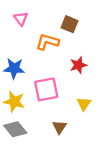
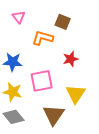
yellow triangle: (84, 104) -> (76, 94), size x1.5
brown triangle: (60, 127) -> (54, 115), size x1.6

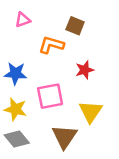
pink triangle: (19, 17) -> (23, 20), turned 48

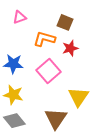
red star: (85, 70) -> (70, 48), moved
pink square: (50, 96) -> (48, 71), moved, turned -30

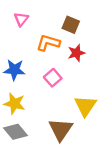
pink triangle: (20, 17) -> (21, 19), turned -32
pink square: (48, 71) -> (53, 78), size x0.7

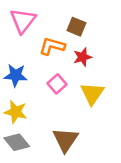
pink triangle: (21, 19) -> (23, 21), size x1.6
yellow triangle: (85, 106) -> (92, 94), moved

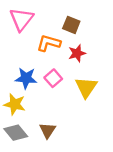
blue star: (16, 75) -> (26, 78), moved
brown triangle: (65, 140) -> (48, 130), moved, size x0.7

